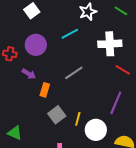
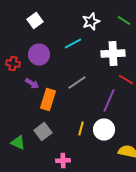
orange rectangle: (45, 90) -> (48, 100), size x1.5
purple line: (116, 103) -> (109, 100), moved
gray square: (57, 115) -> (43, 132), moved
white circle: (96, 130) -> (104, 130), moved

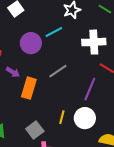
purple circle: (39, 54) -> (31, 43), moved
gray square: (43, 132) -> (35, 130), moved

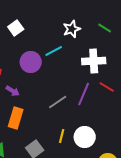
gray line: (58, 71) -> (58, 102), moved
orange rectangle: (29, 88) -> (16, 118), moved
purple line: (90, 89) -> (84, 94), moved

